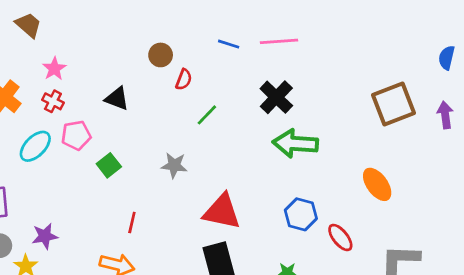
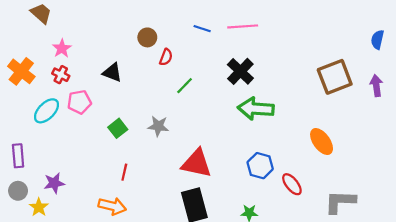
green square: (109, 165) -> (118, 128), moved

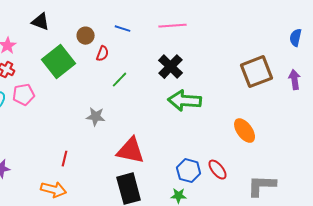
blue line: (202, 29) -> (123, 29), moved
black triangle: (112, 72) -> (41, 22), moved
green square: (118, 128) -> (59, 62), moved, size x1.8
blue hexagon: (260, 166) -> (189, 171), moved

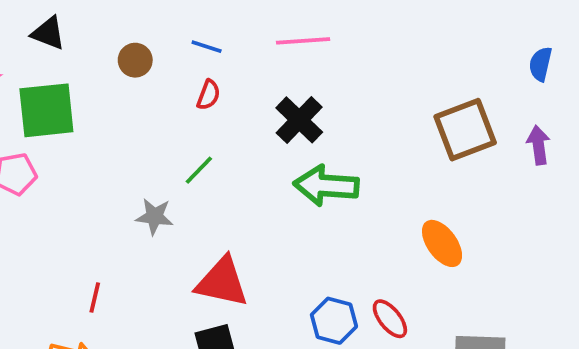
red semicircle: (103, 54) -> (209, 95), moved
green square: (59, 62) -> (46, 110), moved, turned 32
green line: (120, 80) -> (199, 170), moved

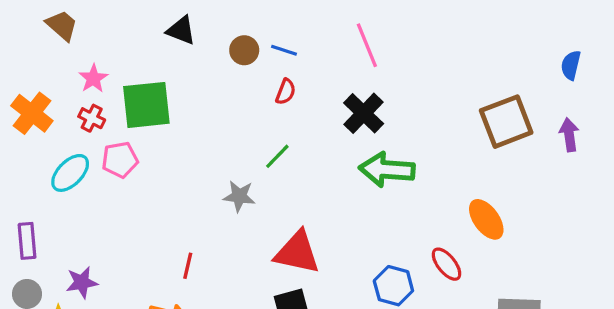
black triangle: (48, 33) -> (181, 30), moved
pink line: (303, 41) -> (367, 45), turned 72
brown circle: (135, 60) -> (244, 50), moved
red ellipse: (390, 319) -> (446, 264), moved

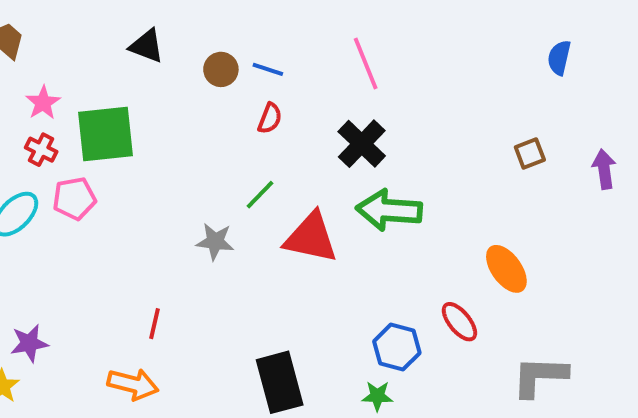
blue semicircle: (571, 65) -> (559, 58), moved
brown square: (506, 122) -> (530, 154), size x0.5
red triangle: (297, 253) -> (311, 238), moved

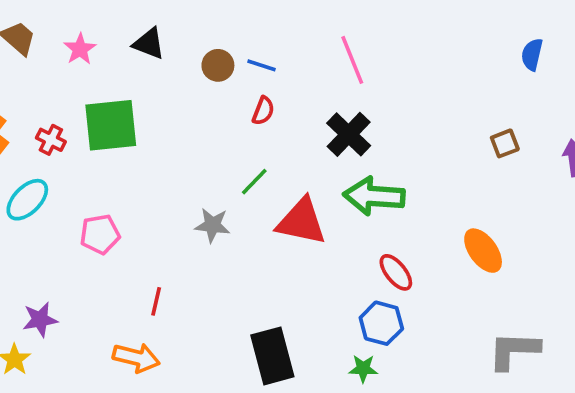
pink star: (43, 103) -> (80, 49), moved
pink pentagon: (74, 198) -> (100, 234), moved
red ellipse: (459, 322) -> (396, 272), moved

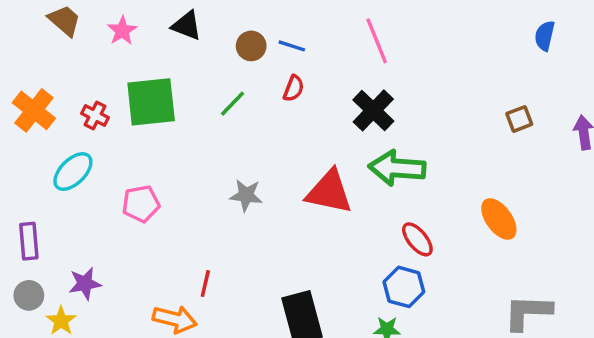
green line: (254, 182) -> (232, 104), moved
red line: (156, 301) -> (205, 284), moved

